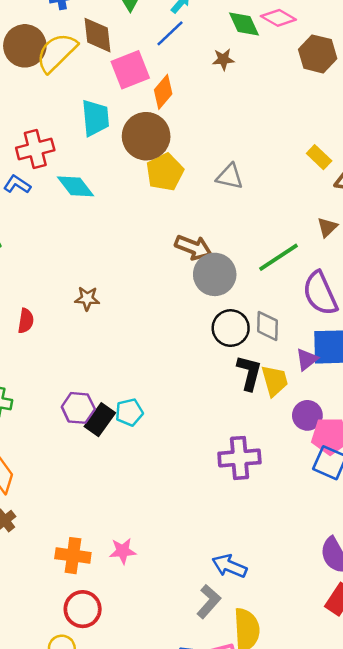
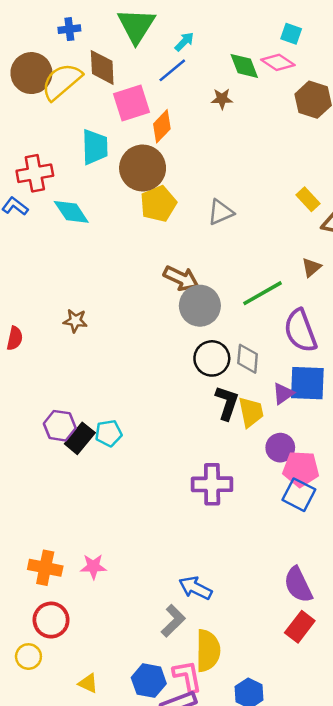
gray triangle: (230, 177) -> (221, 212), turned -40

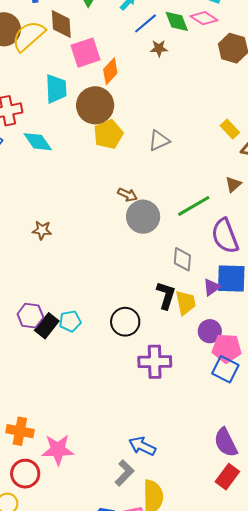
blue line: (172, 70) -> (146, 23), moved
brown arrow: (181, 278) -> (127, 195), size x0.7
black circle: (212, 358) -> (125, 322), moved
pink star: (93, 567) -> (58, 450), moved, size x1.5

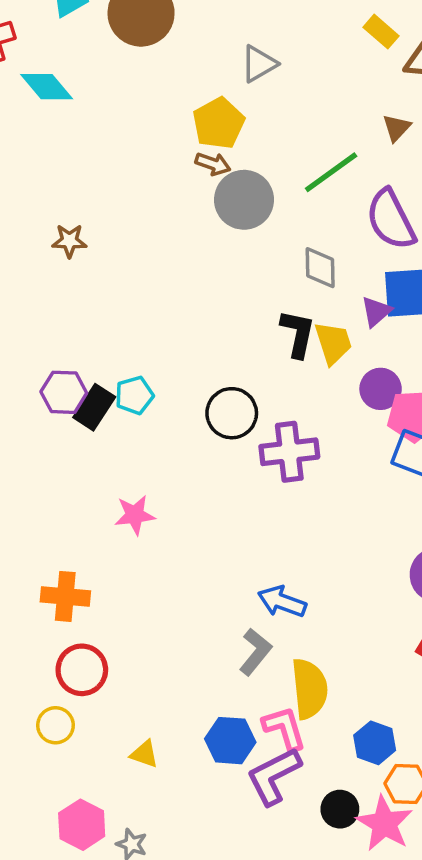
yellow pentagon: (108, 134) -> (219, 123), moved
black circle: (125, 322) -> (232, 413), moved
pink star: (58, 450) -> (135, 515), moved, size x0.7

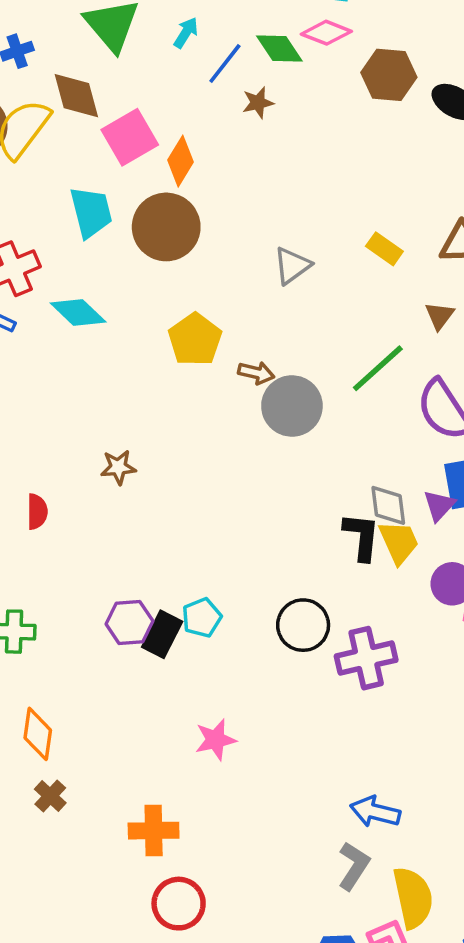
yellow rectangle: (381, 32) -> (384, 249), moved
yellow pentagon: (219, 123) -> (195, 340), moved
gray diamond: (320, 268) -> (388, 505), moved

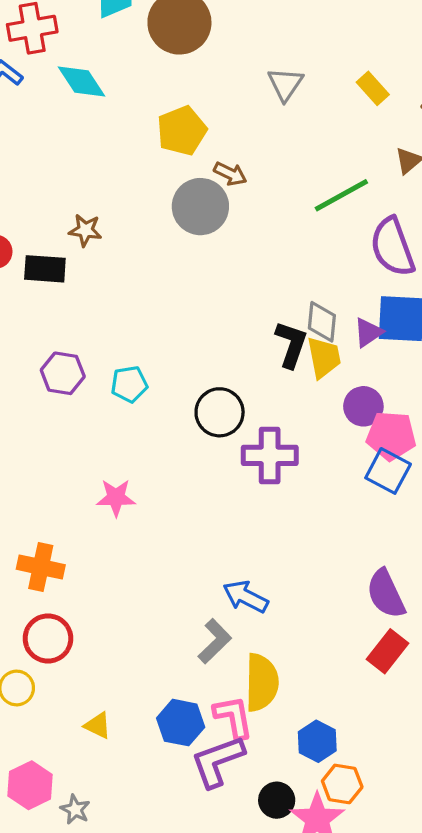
gray triangle: (292, 266) -> (285, 84), turned -33
gray circle: (292, 406) -> (200, 207), moved
black rectangle: (162, 634) -> (45, 269), moved, turned 54

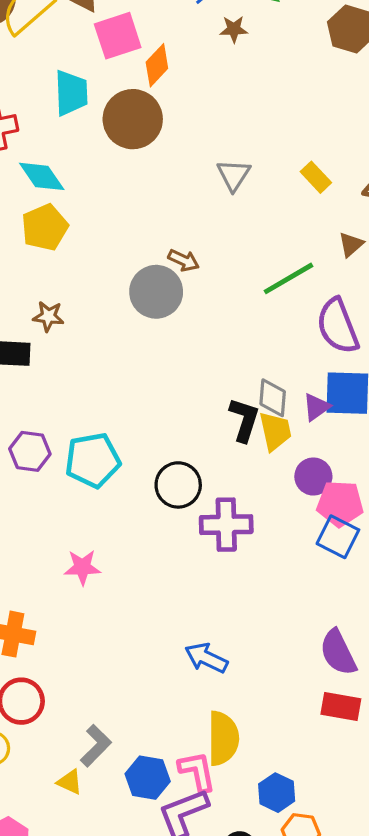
yellow pentagon: (182, 131) -> (45, 227), moved
cyan pentagon: (129, 384) -> (93, 460), size x1.6
gray L-shape: (215, 641) -> (96, 746), moved
red rectangle: (388, 651) -> (341, 706), turned 63

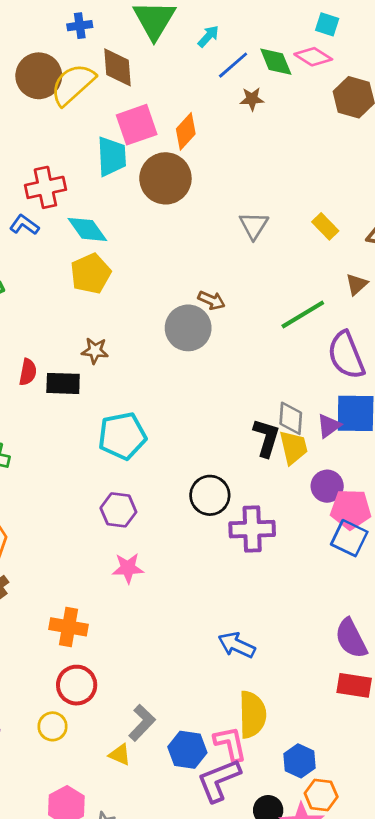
pink square: (118, 36) -> (137, 125), moved
purple hexagon: (30, 451) -> (118, 510), moved
cyan pentagon: (93, 460) -> (122, 436), moved

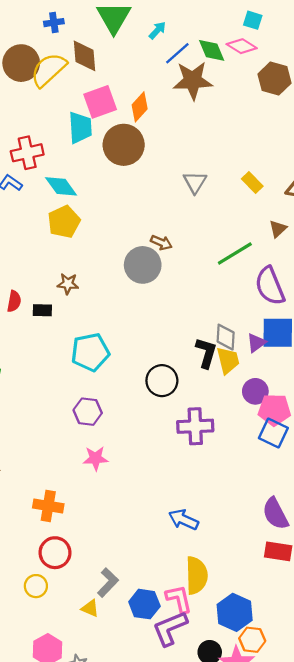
brown star: (252, 99) -> (193, 80), size x2.0
black rectangle: (63, 383) -> (42, 310), size x0.7
black circle: (210, 495) -> (162, 381), moved
blue hexagon: (299, 761) -> (235, 612), size x1.4

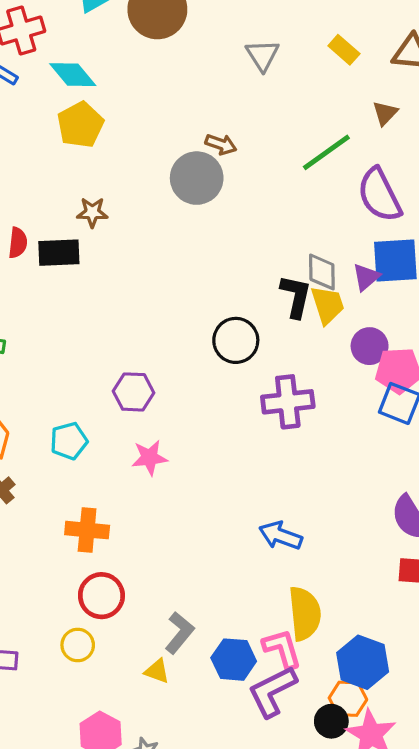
black rectangle: (42, 310) -> (59, 253), size x1.5
cyan pentagon: (90, 352) -> (69, 441), moved, size x0.7
orange hexagon: (252, 640) -> (348, 699), moved

